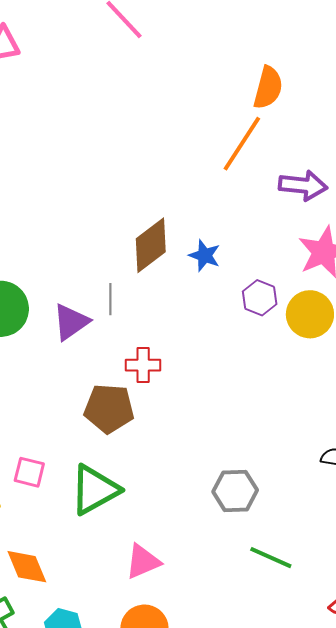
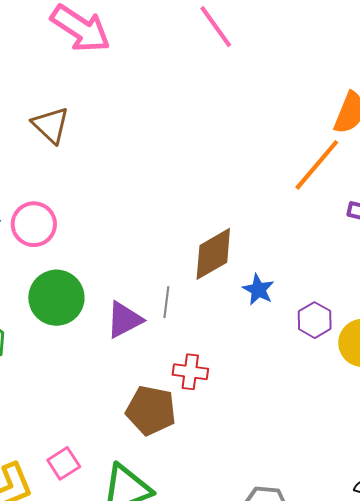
blue star: (205, 255) -> (258, 290), moved
pink square: (29, 472) -> (64, 463), turned 36

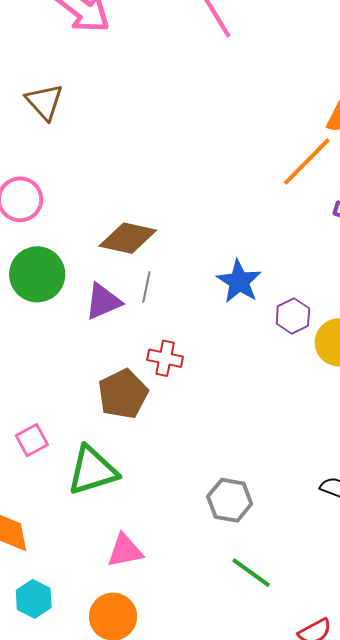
brown diamond: (213, 254) -> (128, 238), moved, turned 38
blue star: (258, 290) -> (239, 281), size x1.4
brown pentagon: (151, 410) -> (123, 394), turned 30

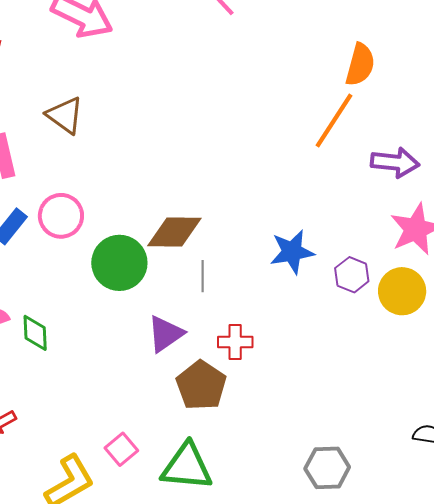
green circle: (37, 274) -> (119, 263), moved
blue star: (239, 281) -> (292, 252), turned -30
purple triangle: (103, 301) -> (165, 334), moved
green triangle: (92, 471) -> (187, 467), turned 34

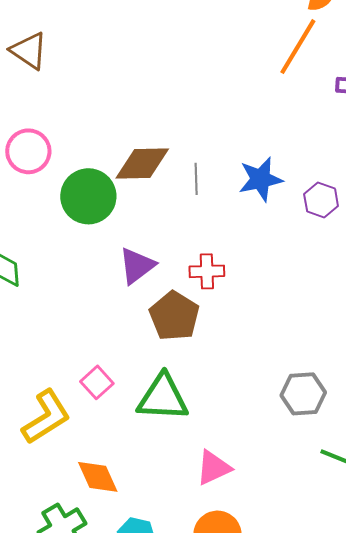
gray line: (203, 276) -> (196, 179), moved

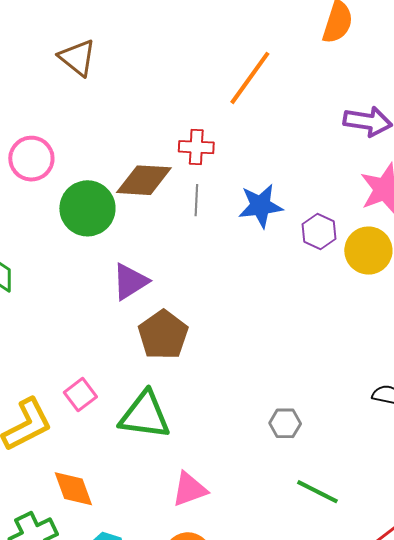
orange line: (298, 47) -> (250, 78), moved
brown triangle: (29, 51) -> (77, 58), moved
red cross: (207, 271) -> (196, 147), moved
gray hexagon: (303, 394) -> (285, 423), size x0.7

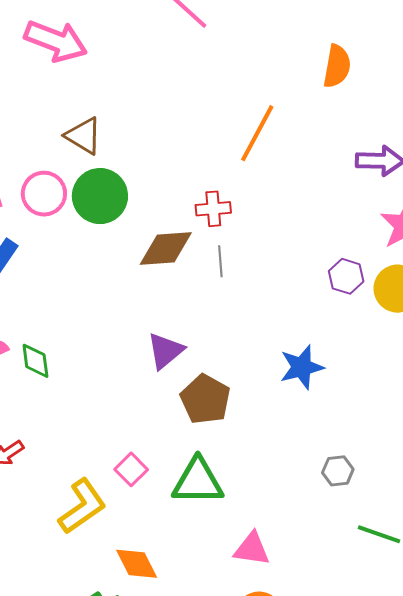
pink circle: (31, 159) -> (44, 194), moved
blue star: (260, 206) -> (302, 367), moved
green circle: (87, 208) -> (100, 196), moved
pink triangle: (189, 489) -> (252, 549), turned 36

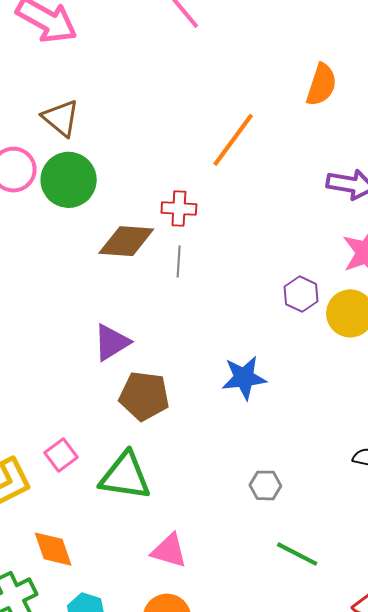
brown pentagon: (205, 399) -> (144, 396), turned -30

